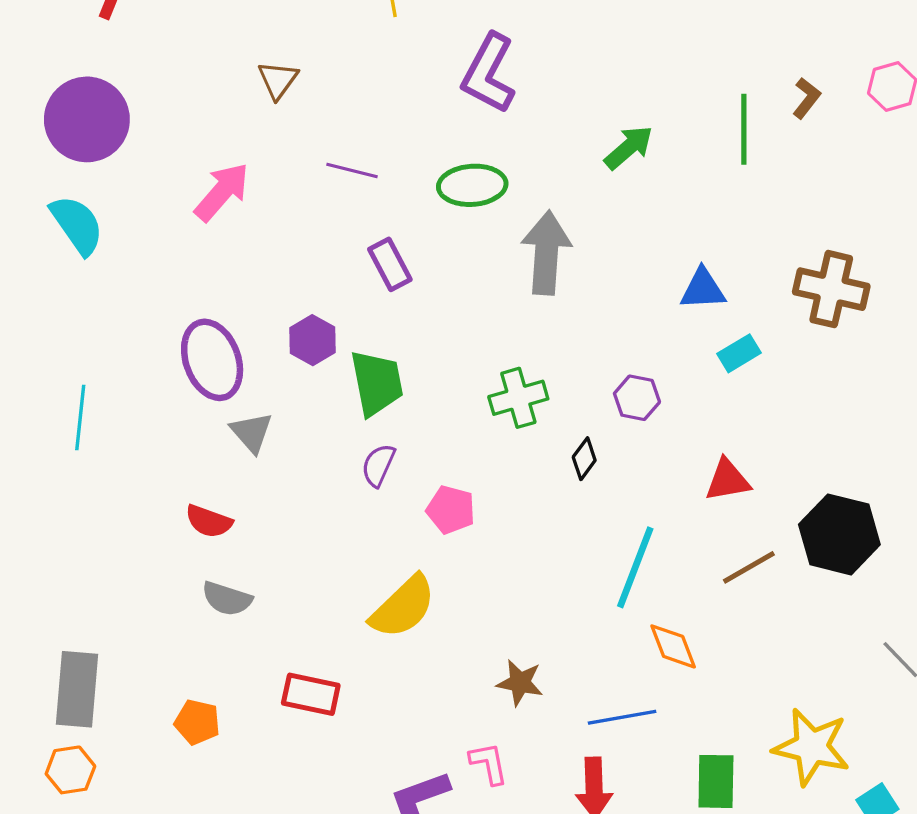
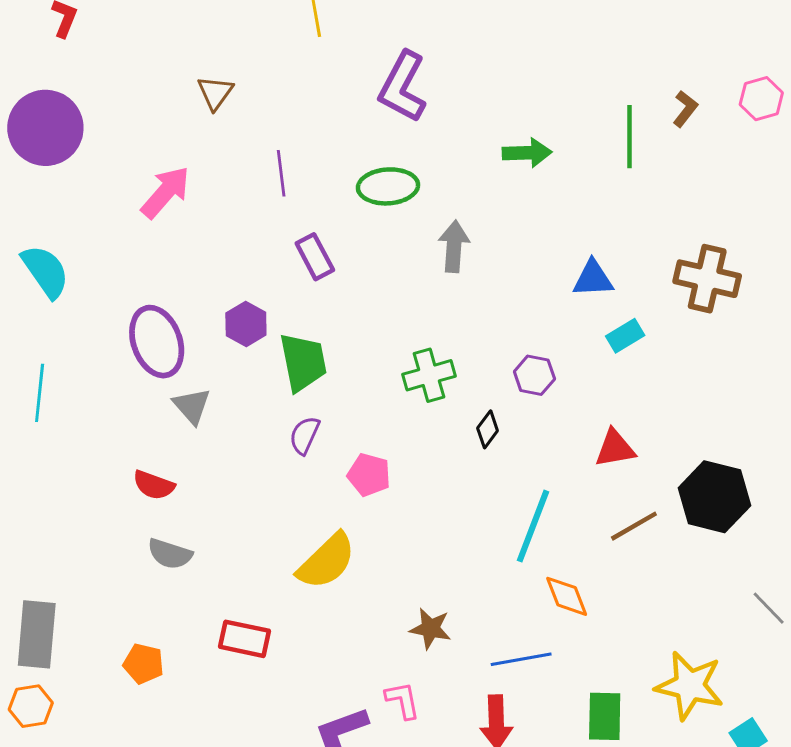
green arrow: (629, 147) -> (527, 153), turned 39
purple line: (352, 171) -> (281, 173), turned 69
cyan semicircle: (77, 225) -> (45, 271), moved
gray arrow: (546, 253) -> (454, 246), size x0.7

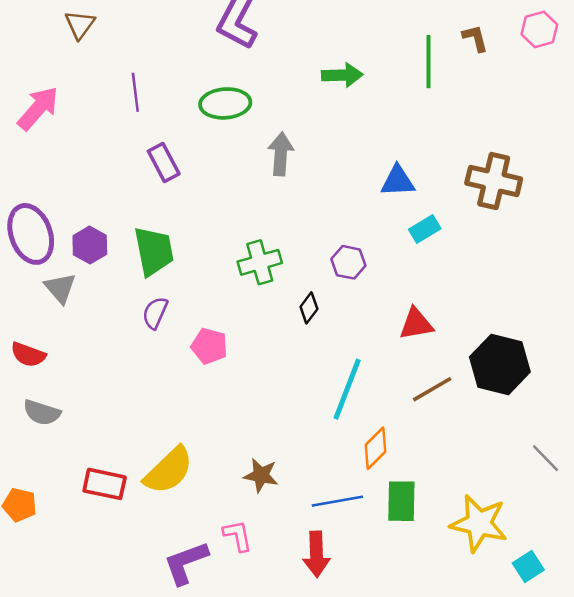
brown L-shape: (685, 109) -> (475, 38), turned -52
purple hexagon: (246, 324) -> (90, 245), moved
yellow semicircle: (327, 561) -> (169, 470), moved
orange diamond: (567, 596) -> (375, 448), turned 66
green rectangle: (605, 716) -> (401, 501), moved

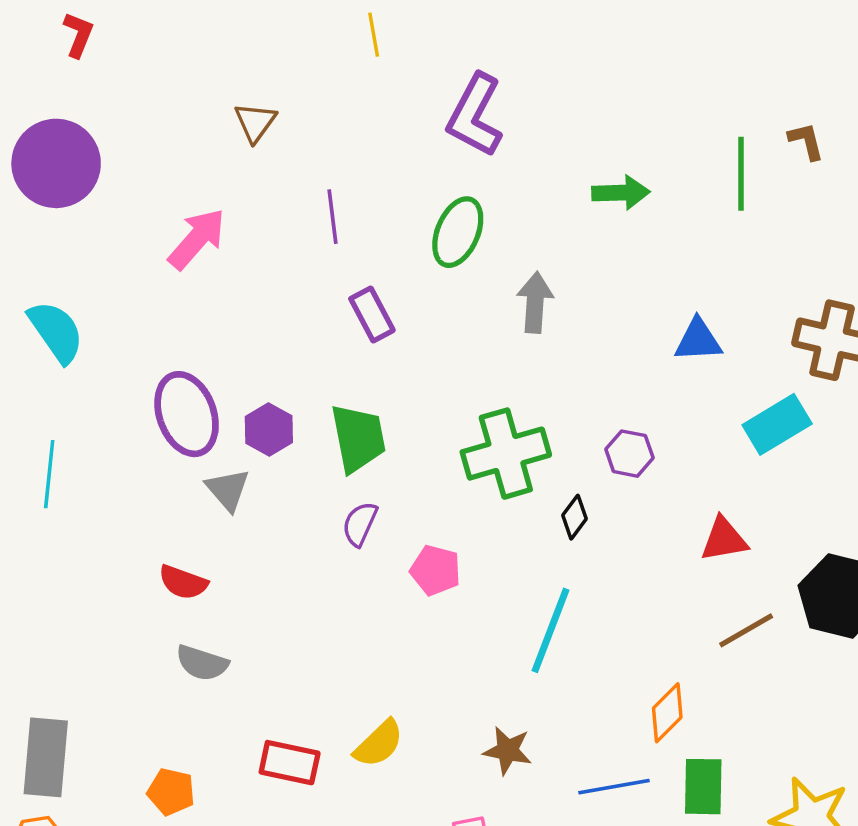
green ellipse: (225, 103) -> (458, 232), turned -63
cyan rectangle: (425, 229) -> (777, 424), moved, size x1.5
green cross: (260, 262) -> (506, 454), size x1.4
cyan line: (347, 389) -> (550, 630), moved
yellow semicircle: (169, 470) -> (379, 744), size x0.7

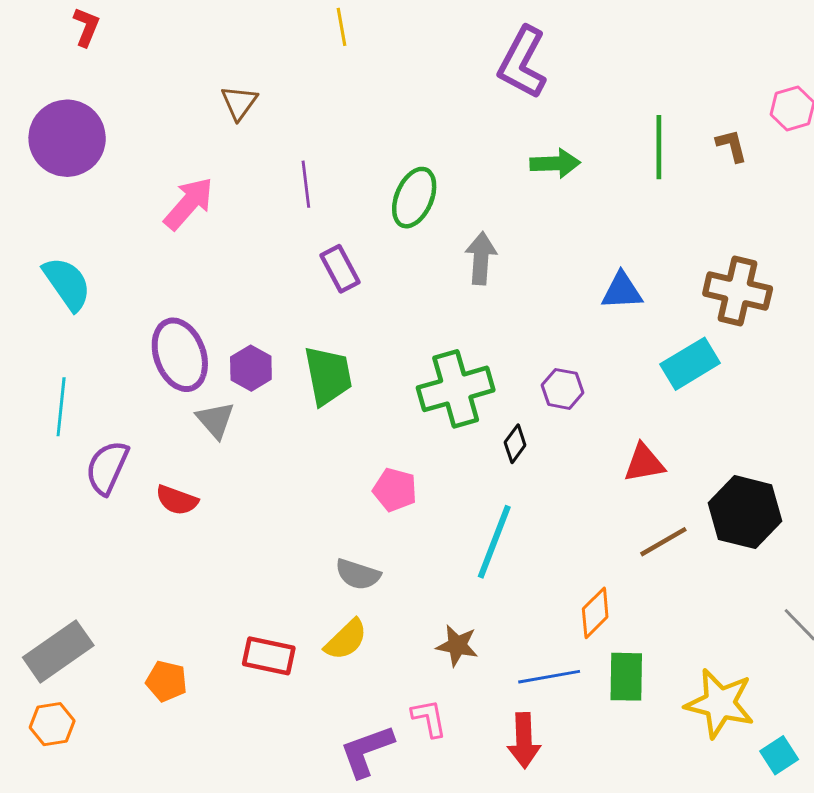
purple L-shape: (475, 115) -> (522, 63), moved
brown L-shape: (806, 141) -> (732, 146), moved
purple semicircle: (360, 524) -> (107, 468), moved, size x1.4
gray semicircle: (202, 663) -> (358, 574), moved
gray rectangle: (46, 757) -> (58, 651), turned 50

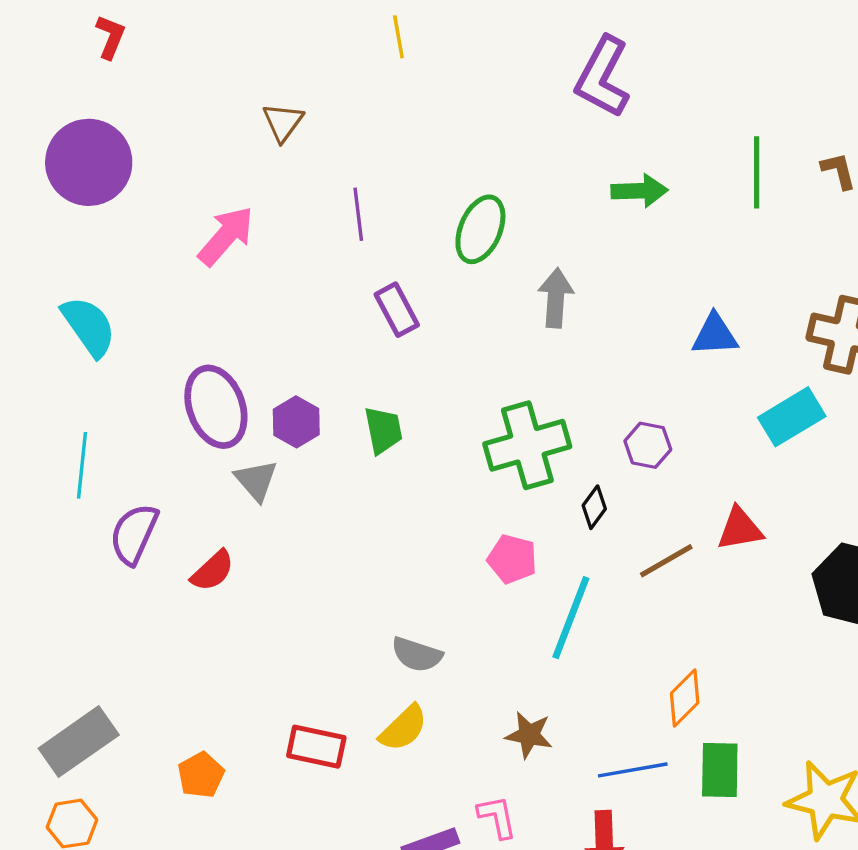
green trapezoid: (328, 376) -> (383, 430), size x0.7
pink pentagon: (395, 490) -> (512, 559), moved
red semicircle: (177, 500) -> (213, 571), turned -63
brown line: (663, 542) -> (666, 561), moved
orange pentagon: (166, 681) -> (201, 775), turned 30

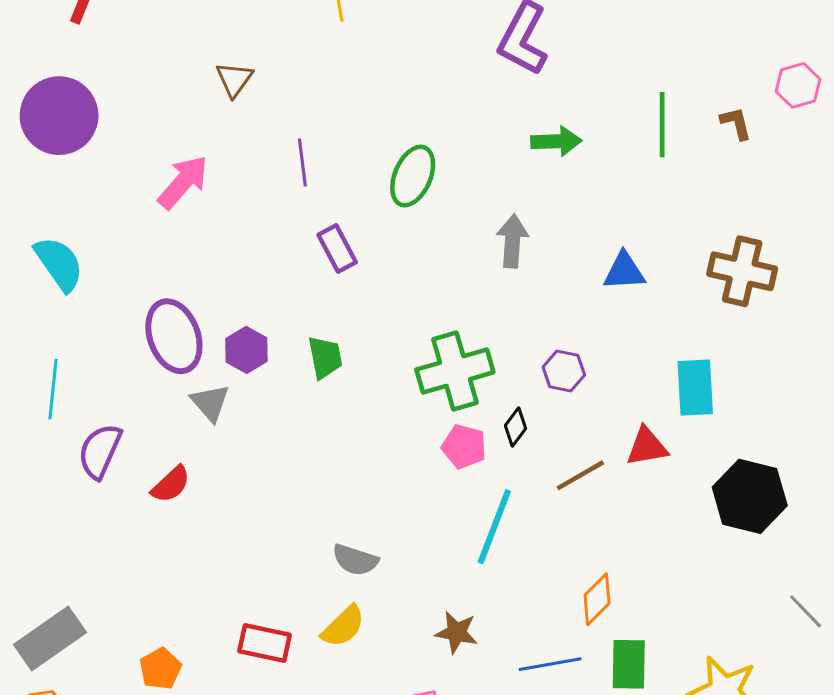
gray arrow: (556, 298) -> (512, 241), moved
cyan rectangle: (792, 417) -> (695, 388), moved, turned -62
pink pentagon: (512, 559) -> (464, 447), moved

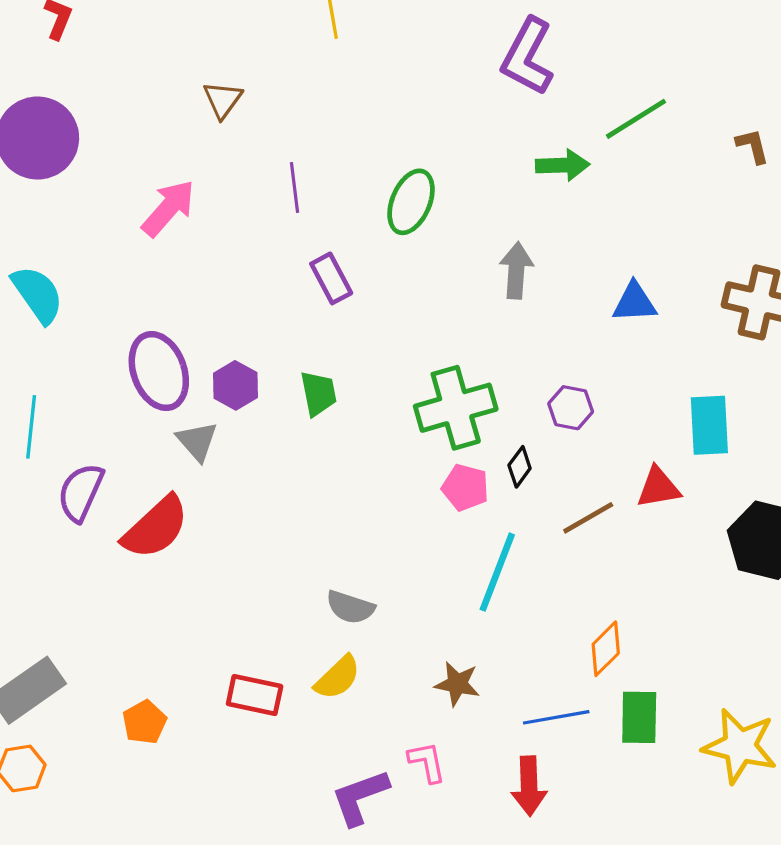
green line: (662, 125) -> (636, 119), moved, turned 58
red semicircle: (171, 484) -> (156, 527), size x1.6

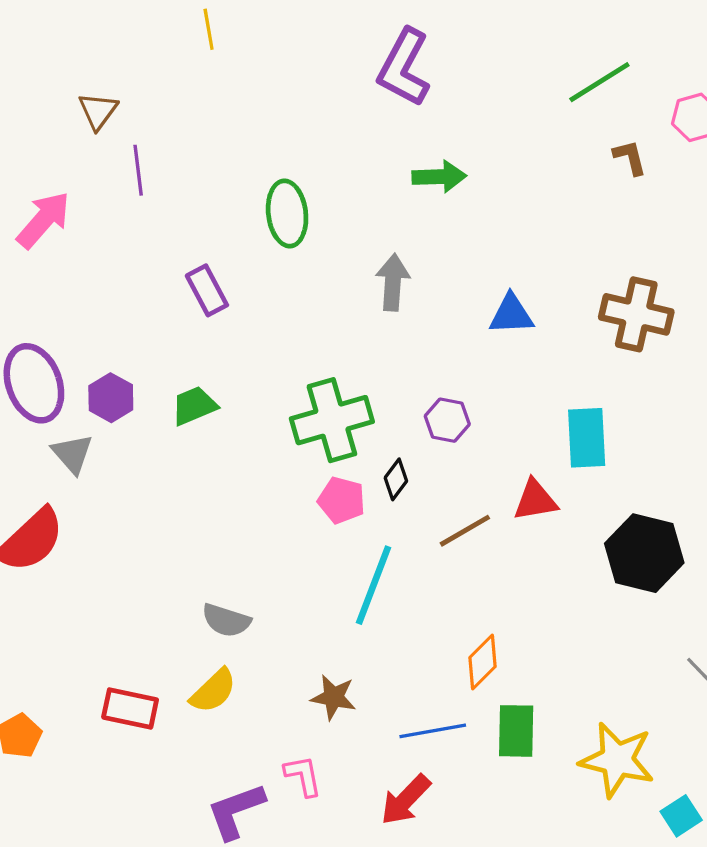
green line: (636, 119) -> (599, 82), moved
purple line: (294, 187) -> (138, 170), moved
green ellipse: (411, 202) -> (287, 213), turned -30
green trapezoid: (318, 393) -> (194, 406), turned -102
red arrow: (529, 786) -> (406, 800), turned 46

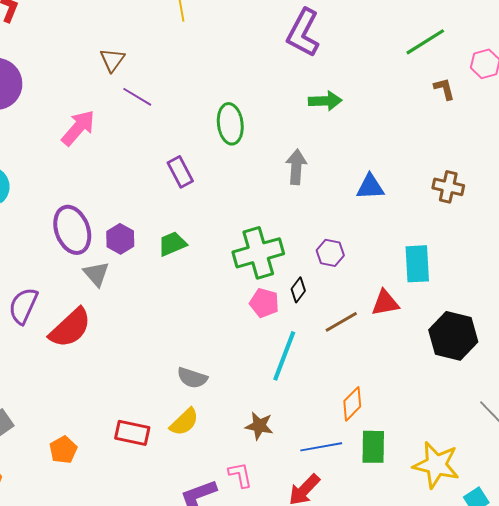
purple line: (138, 170) -> (137, 97), turned -52
brown cross: (636, 314) -> (448, 187), size x0.7

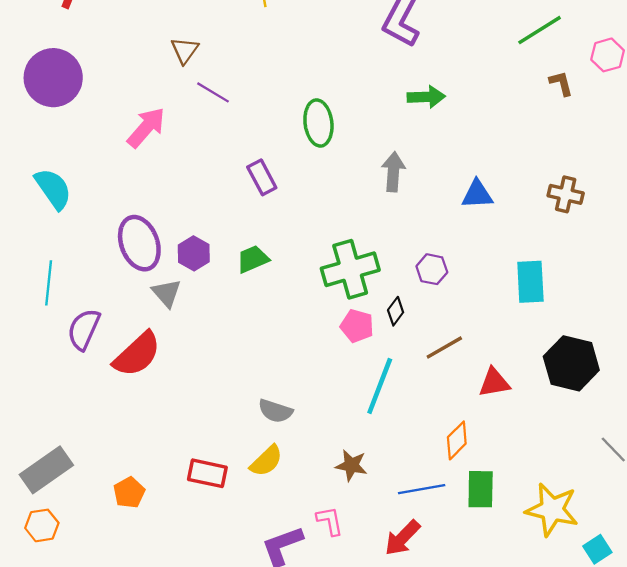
red triangle: (385, 303) -> (494, 383), moved

